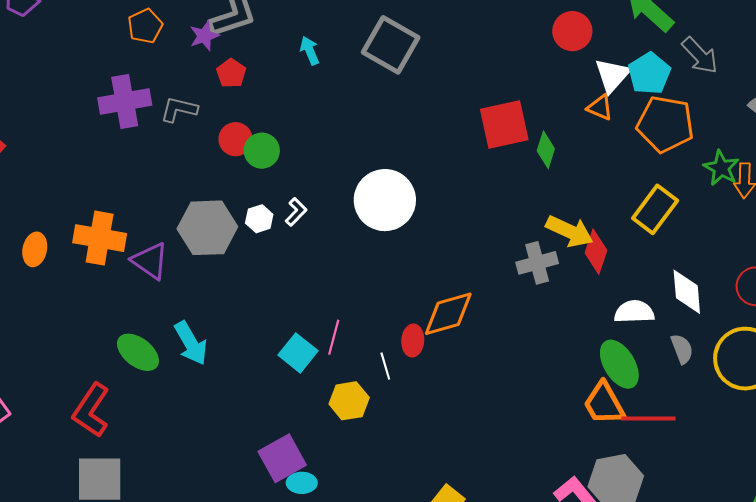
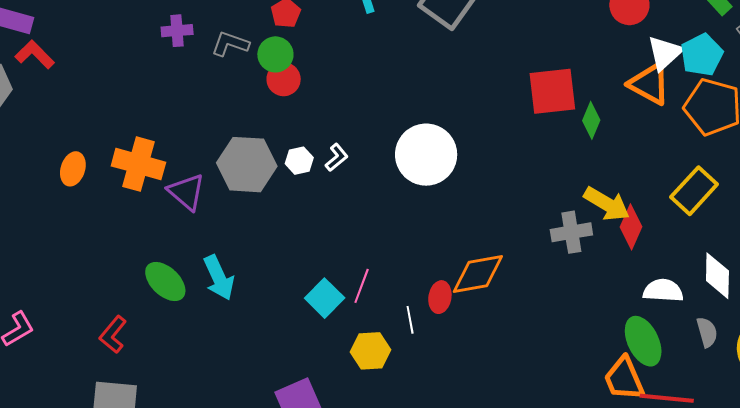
purple cross: (125, 101) -> (177, 31), size x0.6
orange triangle: (600, 108) -> (649, 84), size x1.6
green circle: (262, 151) -> (275, 54), moved
red L-shape: (91, 410) -> (113, 335), size x0.7

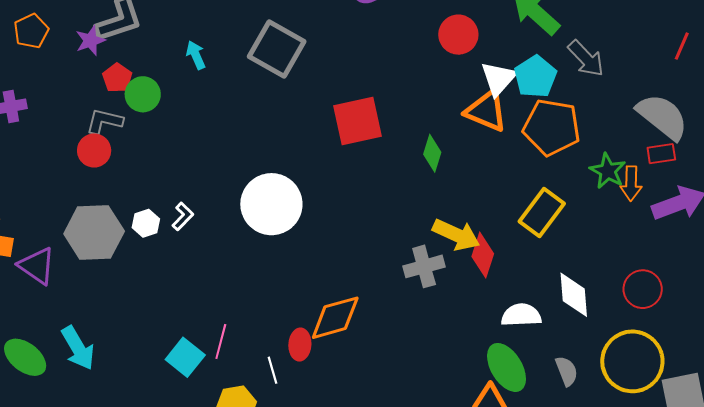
gray L-shape: (230, 44) -> (104, 121), moved
green circle: (275, 54) -> (143, 94), moved
red circle: (284, 79) -> (94, 150), moved
red square: (552, 91) -> (357, 121), moved
gray semicircle: (707, 332) -> (567, 371), moved

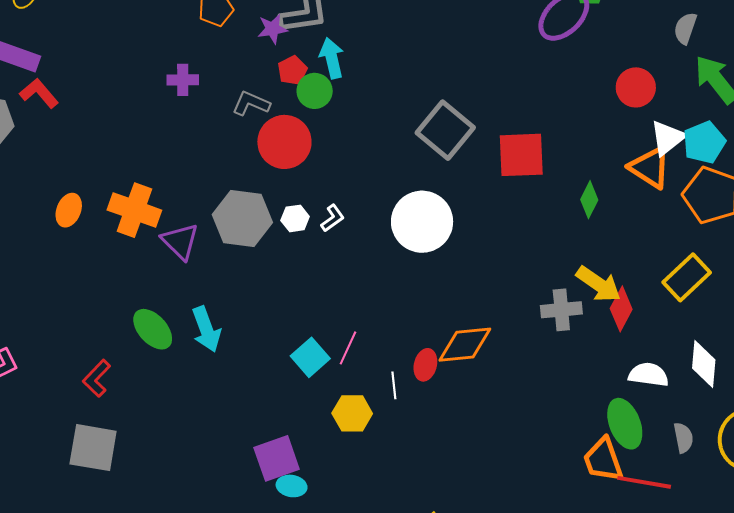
gray square: (277, 49) -> (445, 130), moved
cyan arrow: (196, 55) -> (332, 58), moved, size x1.4
gray L-shape: (104, 121) -> (251, 103), moved
red circle: (94, 150) -> (284, 142), moved, size x1.6

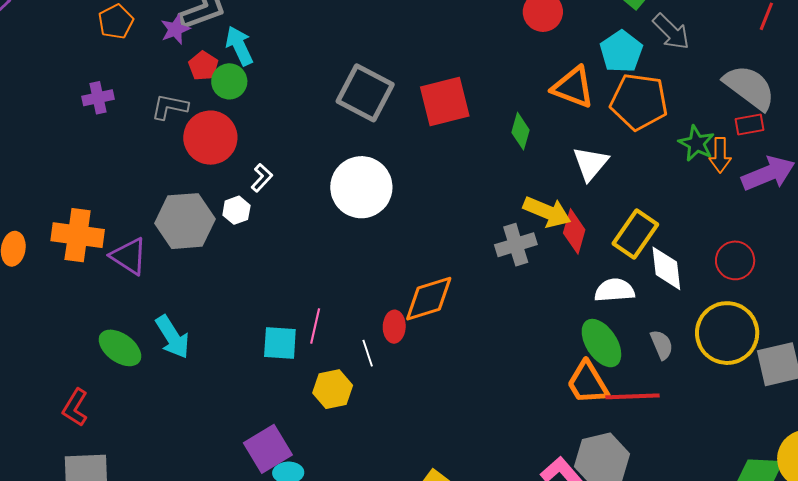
white triangle: (668, 138) -> (590, 163), moved
white L-shape: (333, 218) -> (262, 178), moved
yellow rectangle: (687, 277) -> (635, 234), moved
cyan square: (310, 357) -> (280, 343), turned -33

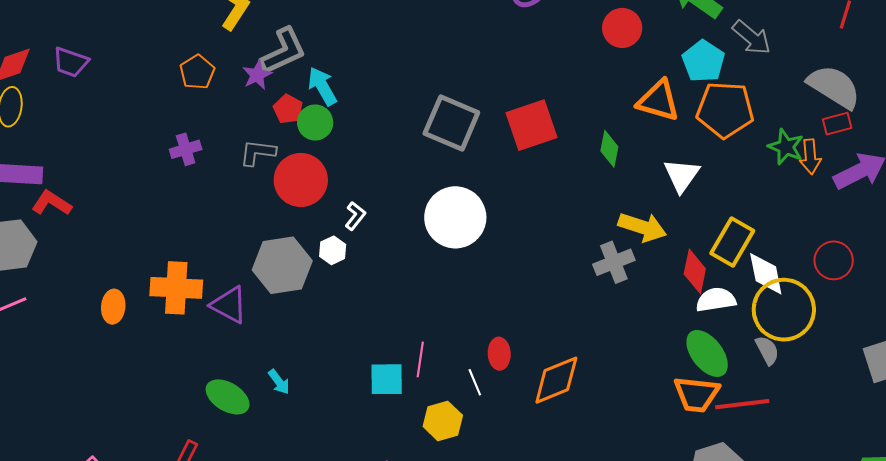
red diamond: (574, 231) -> (695, 271), moved
orange diamond: (429, 299) -> (556, 380), moved
yellow circle: (727, 333) -> (784, 310), moved
cyan arrow: (172, 337) -> (279, 382), size x0.6
orange trapezoid: (588, 383) -> (697, 394), turned -48

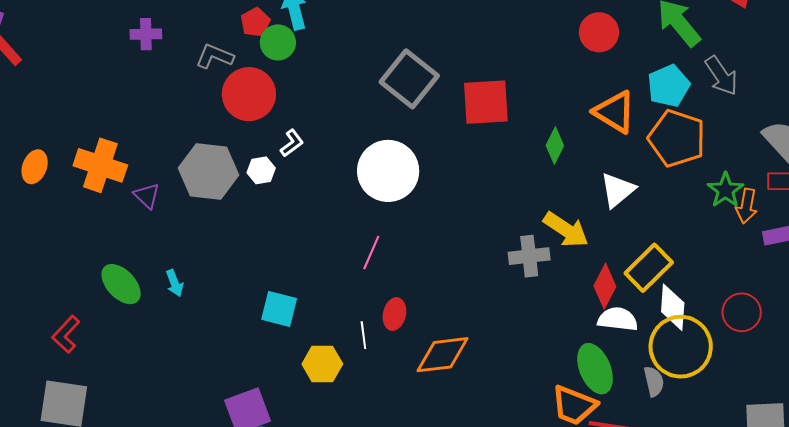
purple triangle: (229, 305) -> (147, 196), size x0.7
pink line: (420, 359) -> (371, 252), moved

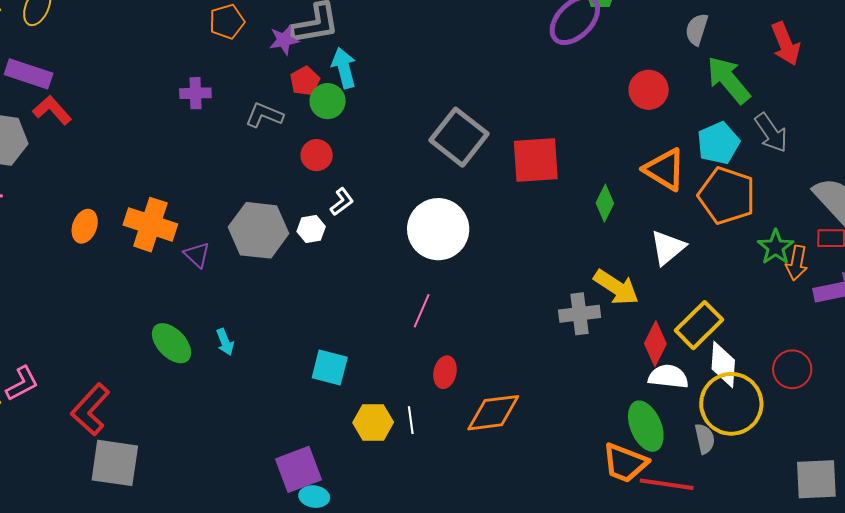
red circle: (249, 94) -> (317, 155), moved, size x0.6
red L-shape: (66, 334) -> (90, 409), moved, size x1.4
white line: (363, 335) -> (411, 420), moved

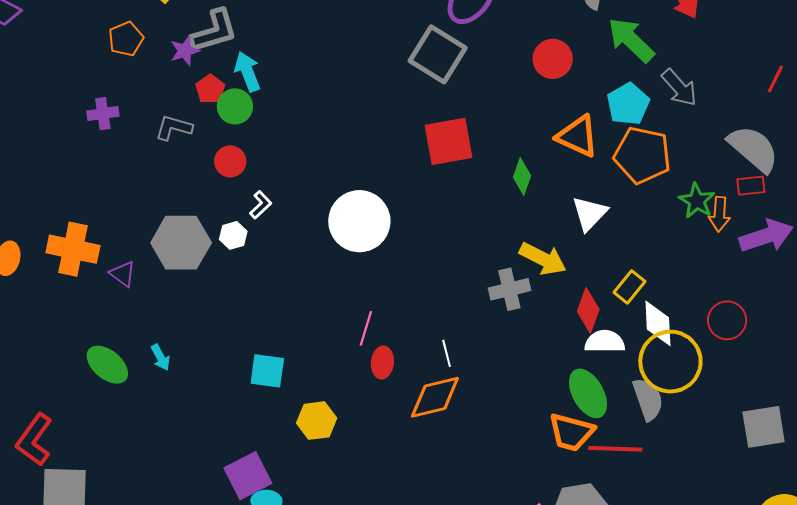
gray square: (459, 137) -> (438, 54), moved
pink line: (422, 311) -> (366, 328), moved
yellow rectangle: (699, 325) -> (629, 287), size x0.7
white line: (411, 420) -> (447, 353), moved
gray semicircle: (705, 439) -> (648, 399), size x1.4

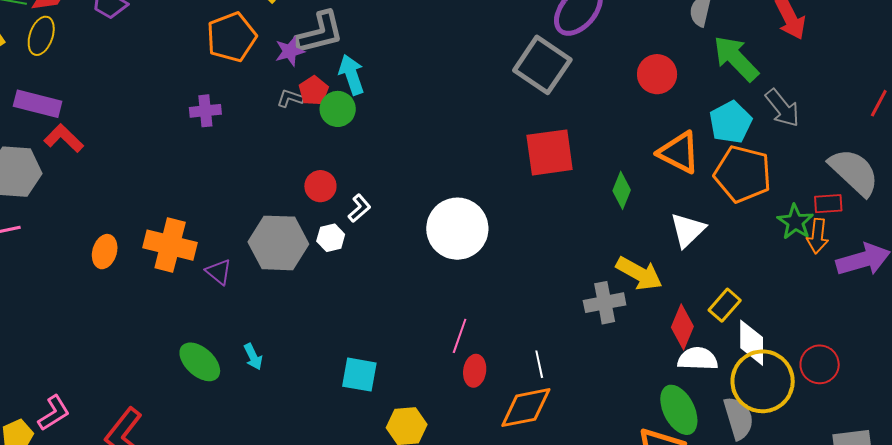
orange pentagon: (126, 39) -> (231, 37), size x1.4
gray L-shape: (174, 128) -> (290, 98), moved, size x0.7
red circle: (230, 161) -> (320, 186), moved
red rectangle: (751, 186) -> (828, 204), moved
red circle: (727, 320) -> (820, 364), moved

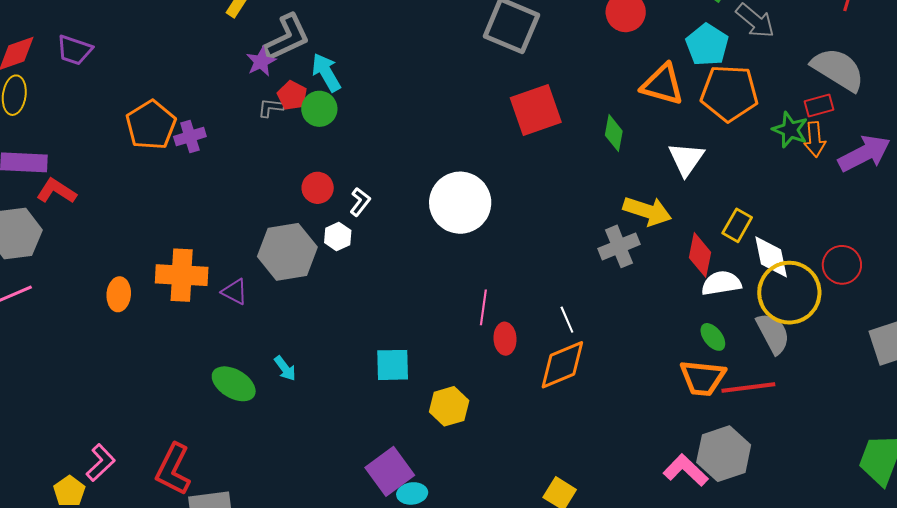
orange pentagon: (231, 37) -> (151, 125), moved
green ellipse: (679, 410) -> (713, 337), size x0.6

